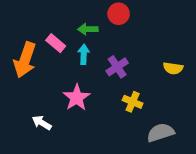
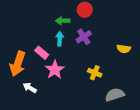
pink rectangle: (56, 43) -> (42, 53), moved
orange arrow: (25, 60) -> (18, 64), moved
purple cross: (117, 67) -> (84, 37), moved

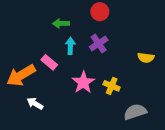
green arrow: (63, 21) -> (61, 23), moved
orange arrow: (18, 64) -> (21, 75), turned 40
pink star: (55, 70) -> (83, 82), moved

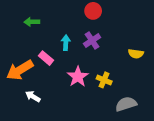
green arrow: (61, 23) -> (32, 22), moved

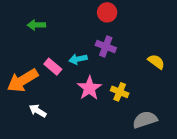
purple cross: (92, 40) -> (106, 46), turned -35
cyan arrow: (66, 43) -> (78, 59), moved, turned -104
yellow semicircle: (136, 54) -> (156, 62), turned -152

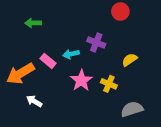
red circle: (107, 12) -> (120, 11), moved
yellow semicircle: (156, 62) -> (130, 60), moved, turned -70

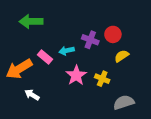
red circle: (120, 11) -> (113, 34), moved
green arrow: (33, 23) -> (31, 21), size x1.5

